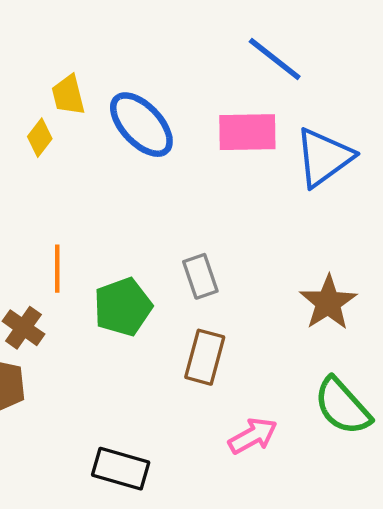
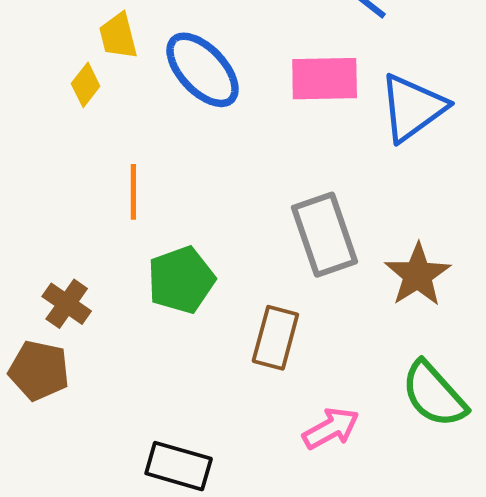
orange line: (57, 269) -> (133, 192), moved
gray rectangle: (200, 276) -> (325, 235), moved, size x1.6

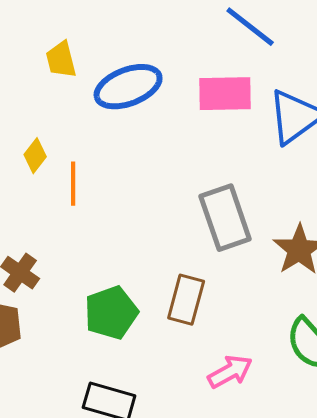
blue ellipse: (203, 70) -> (128, 87), turned -68
yellow diamond: (86, 85) -> (35, 156), moved
green pentagon: (181, 280) -> (111, 313), moved

